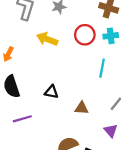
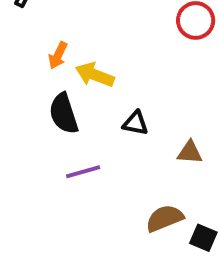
yellow arrow: (47, 39) -> (95, 75), moved

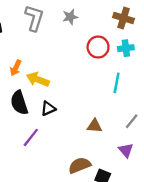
black triangle: (135, 123) -> (48, 108), moved, turned -35
purple line: (83, 172) -> (31, 137), turned -36

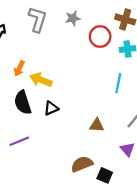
red circle: (98, 47) -> (100, 37), moved
purple line: (31, 137) -> (19, 141), moved, turned 30

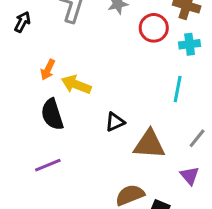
black triangle: (51, 108) -> (115, 122), moved
brown triangle: (97, 125) -> (149, 144), size x1.6

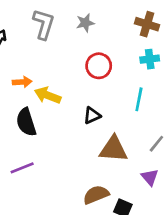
red circle: (154, 28) -> (99, 66), moved
orange arrow: (48, 70) -> (22, 82), turned -120
black triangle: (115, 122) -> (92, 115), moved

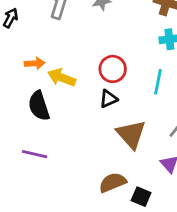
red circle: (99, 66) -> (113, 69), moved
brown triangle: (113, 149) -> (131, 134), turned 44
purple line: (22, 168) -> (35, 154), turned 35

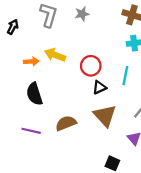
yellow arrow: (62, 78) -> (55, 55), moved
black triangle: (108, 99) -> (99, 87), moved
brown semicircle: (113, 182) -> (66, 123), moved

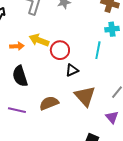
red circle: (91, 66) -> (60, 50), moved
cyan line: (125, 76) -> (98, 50), moved
black triangle: (99, 87) -> (72, 70), moved

